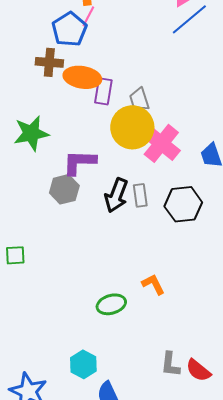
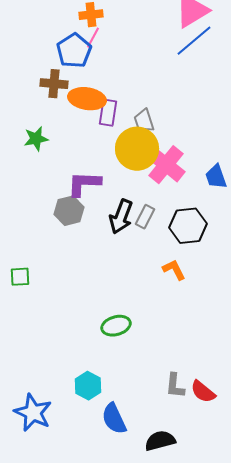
green star: (31, 133) -> (36, 139), moved, size x0.7
gray rectangle: (140, 195) -> (145, 217), turned 35
orange L-shape: (153, 284) -> (174, 270), moved

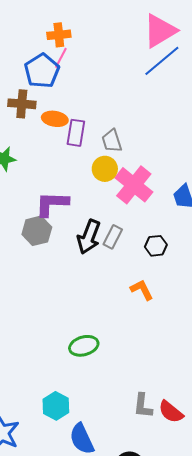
orange ellipse: (87, 99) -> (55, 119), size x0.7
yellow circle: (137, 149) -> (105, 169), size x0.6
black hexagon: (188, 226) -> (156, 246), size x0.6

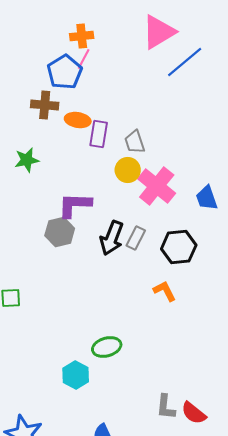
pink triangle: (160, 31) -> (159, 32), moved
black hexagon: (156, 246) -> (179, 247), size x1.6
cyan hexagon: (56, 406) -> (76, 375), moved

